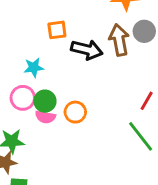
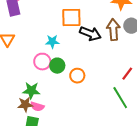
orange square: (57, 30) -> (71, 18), size x1.5
pink semicircle: (45, 117) -> (37, 107), moved

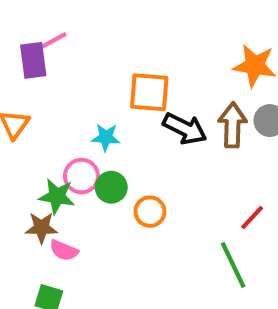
green star: (31, 90) -> (57, 196), moved
brown star: (25, 104) -> (41, 228), moved
pink semicircle: (37, 107) -> (64, 250), moved

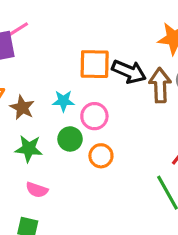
black arrow: (185, 129) -> (129, 72), moved
pink circle: (81, 176) -> (94, 116), moved
brown star: (41, 228) -> (22, 107), moved, turned 30

